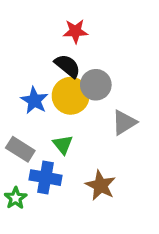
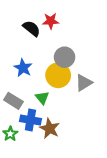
black semicircle: (67, 66) -> (32, 28), moved
yellow circle: (71, 96) -> (58, 75), moved
brown star: (101, 185) -> (50, 128), moved

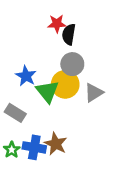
black semicircle: (32, 28) -> (69, 34), moved, turned -120
green triangle: (42, 98) -> (47, 91), moved, size x1.5
blue cross: (30, 120) -> (34, 147), moved

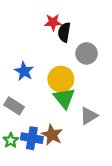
gray circle: (72, 64) -> (86, 53), moved
green triangle: (47, 91) -> (64, 98), moved
gray triangle: (94, 93) -> (89, 116), moved

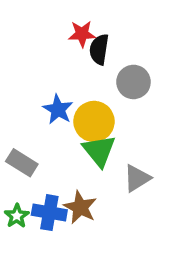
blue star: (24, 71) -> (58, 109), moved

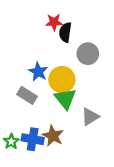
gray rectangle: (22, 163) -> (27, 95), moved

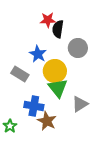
blue star: (38, 72) -> (38, 54), moved
gray rectangle: (27, 95) -> (20, 74), moved
blue cross: (33, 139) -> (34, 106), moved

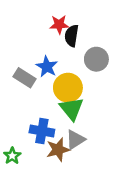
gray rectangle: (20, 74) -> (25, 78), moved
gray triangle: (80, 104) -> (75, 140), moved
brown star: (47, 121) -> (58, 150), turned 30

